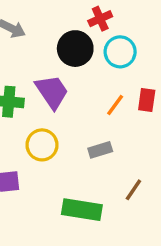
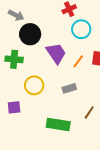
black circle: (75, 49) -> (30, 34), moved
purple trapezoid: (52, 92) -> (56, 53), moved

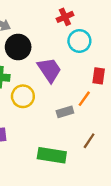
orange line: (78, 61) -> (84, 99), moved
yellow circle: (34, 85) -> (23, 96), moved

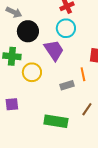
cyan circle: (79, 41) -> (66, 28), moved
orange line: (84, 99) -> (83, 74), turned -48

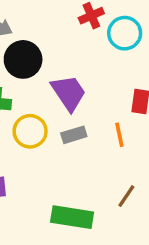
cyan circle: (66, 28) -> (125, 33), moved
gray rectangle: (67, 85) -> (74, 135), moved

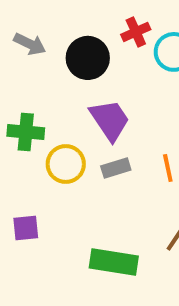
black circle: (23, 59) -> (88, 58), moved

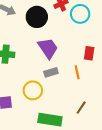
yellow circle: (66, 164) -> (33, 90), moved

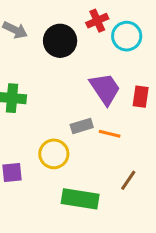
purple trapezoid: (48, 48) -> (105, 89), moved
orange line: (77, 72) -> (110, 134), moved, turned -64

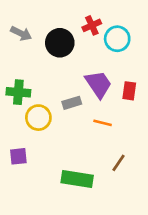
gray rectangle: (82, 126) -> (72, 103), moved
yellow circle: (54, 154) -> (38, 118), moved

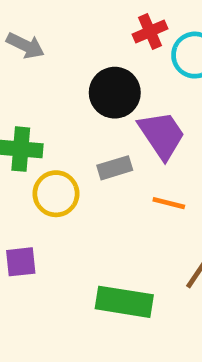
black circle: (60, 43) -> (115, 93), moved

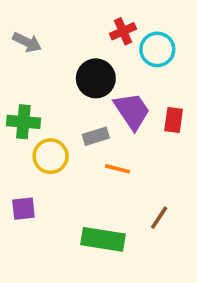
orange line: (169, 203) -> (118, 169), moved

